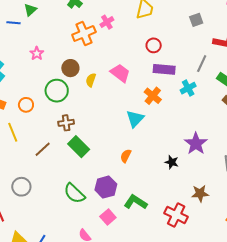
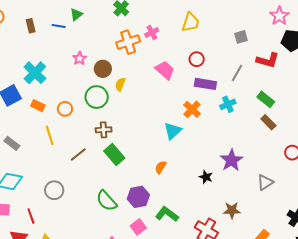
gray line: (202, 64) -> (237, 73), moved
brown circle: (70, 68) -> (103, 69), moved
pink trapezoid: (120, 73) -> (165, 70), moved
yellow semicircle: (91, 80) -> (120, 84), moved

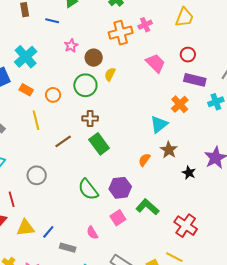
blue line: (59, 26) -> (52, 21), moved
brown star: (232, 210) -> (169, 150), moved, turned 30

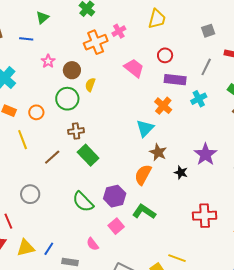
orange semicircle: (144, 160) -> (143, 175), moved, size x1.5
red cross: (186, 226) -> (205, 216), moved, turned -30

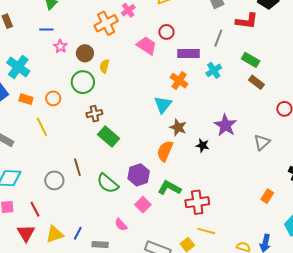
blue line: (26, 39) -> (46, 30), moved
red circle: (165, 55) -> (166, 32), moved
brown line: (52, 157) -> (77, 167), moved, turned -60
red cross: (205, 216) -> (197, 202), moved

